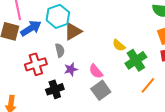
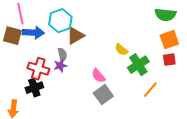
blue arrow: (31, 28) -> (33, 33), turned 35
red cross: (36, 64) -> (38, 69), turned 35
purple star: (71, 69) -> (60, 66), moved
black cross: (55, 89) -> (34, 88), moved

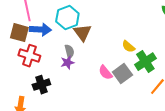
brown triangle: (75, 36) -> (82, 33), turned -36
red cross: (38, 69) -> (29, 56), moved
gray square: (103, 95) -> (122, 74), moved

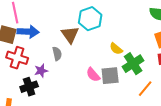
cyan hexagon: (67, 18) -> (90, 19), moved
purple star: (67, 63) -> (41, 71), moved
gray square: (122, 74) -> (110, 76), turned 30

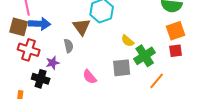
pink semicircle: (93, 75) -> (90, 77), moved
black cross: (29, 87) -> (41, 79), turned 36

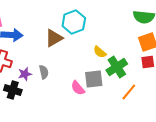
brown triangle: (82, 27) -> (54, 38), turned 36
gray semicircle: (69, 46) -> (44, 72), moved
pink semicircle: (90, 77) -> (78, 88), moved

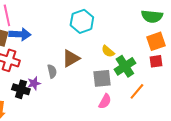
brown triangle: (54, 38) -> (71, 58), moved
purple star: (25, 74) -> (34, 83), moved
pink semicircle: (78, 88) -> (105, 101), moved, turned -112

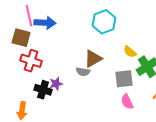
blue arrow: (20, 34) -> (45, 23), moved
gray semicircle: (52, 71) -> (83, 72), moved, turned 112
pink semicircle: (105, 101) -> (127, 102), turned 126

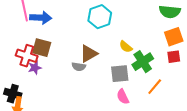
brown square: (21, 38) -> (42, 48), moved
purple star: (56, 84) -> (35, 68), moved
black cross: (43, 90) -> (13, 94), moved

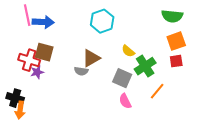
gray square: (120, 74) -> (122, 78), turned 30

